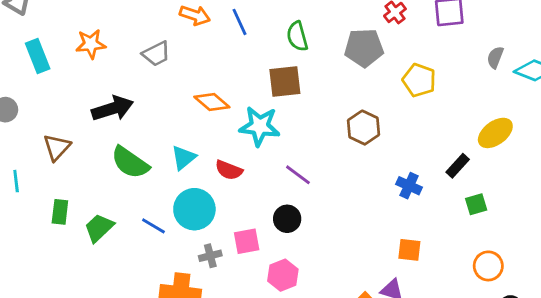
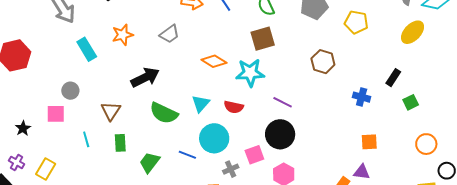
yellow ellipse: (495, 133) -> (413, 32), moved
green rectangle: (60, 212) -> (120, 143), moved
black circle: (287, 219) -> (280, 134), size x1.5

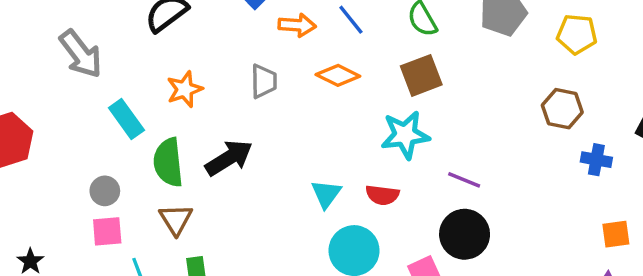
gray trapezoid: (170, 34) -> (264, 81), turned -50
orange diamond: (214, 61) -> (338, 75), moved
brown hexagon: (323, 62) -> (562, 109), moved
green semicircle: (164, 113) -> (168, 162), moved, turned 64
pink square: (56, 114) -> (107, 231), moved

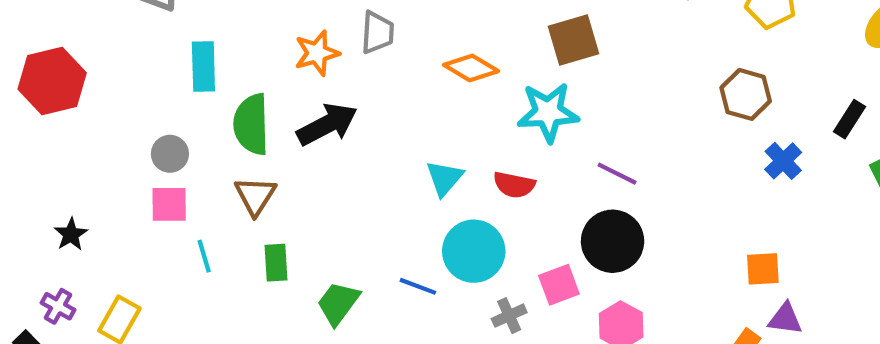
orange diamond: (338, 75) -> (471, 68), moved
orange star: (185, 89) -> (317, 53), moved
cyan rectangle: (126, 119) -> (203, 67), turned 30
blue cross: (596, 160) -> (783, 161), turned 32
orange square: (616, 234) -> (763, 269), moved

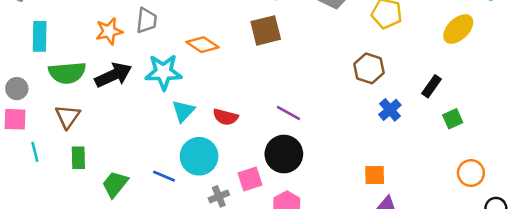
cyan star: (548, 112) -> (163, 72), moved
green semicircle: (251, 124) -> (67, 73), turned -96

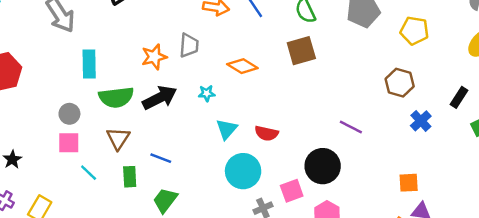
cyan star: (163, 72) -> (207, 93), size x0.5
purple line: (288, 113) -> (351, 127), moved
cyan line: (35, 152) -> (89, 173), turned -30
blue line: (164, 176) -> (161, 158), moved

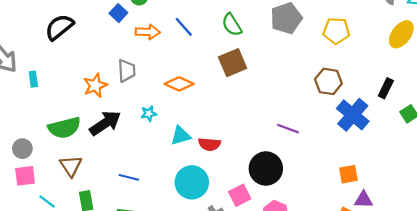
cyan rectangle: (89, 64) -> (33, 79), moved, size x0.6
blue cross: (421, 121) -> (353, 115), size x1.6
cyan triangle: (227, 129) -> (181, 136), moved, turned 40
blue line: (161, 158) -> (129, 177), moved

